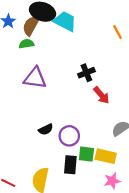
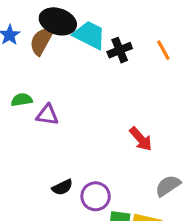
green semicircle: (26, 44) -> (22, 100), moved
black cross: (86, 73) -> (120, 50), moved
purple triangle: (35, 78) -> (47, 115), size x0.7

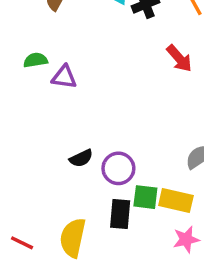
red arrow: (141, 139) -> (179, 58), moved

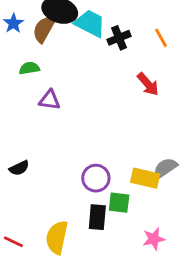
green semicircle: (36, 60) -> (29, 68), moved
black semicircle: (81, 158) -> (19, 168), moved
yellow rectangle: (176, 201) -> (145, 178), moved

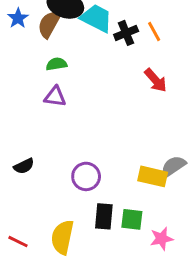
orange line: (161, 38) -> (154, 31), moved
green semicircle: (29, 68) -> (56, 64), moved
purple circle: (96, 178) -> (86, 176), moved
green square: (119, 203) -> (132, 219), moved

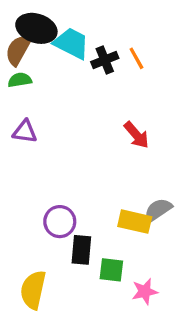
green semicircle: (56, 64) -> (20, 80), moved
red arrow: (156, 80) -> (136, 135), moved
black rectangle: (104, 216) -> (81, 250), moved

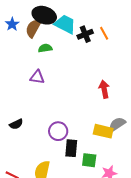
green semicircle: (20, 80) -> (45, 48), moved
red arrow: (136, 135) -> (104, 89), moved, turned -150

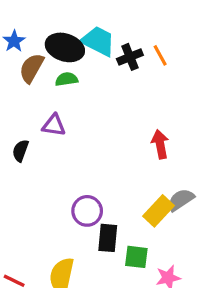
black ellipse: (44, 15) -> (65, 47), moved
brown semicircle: (33, 28) -> (32, 68), moved
black semicircle: (16, 124) -> (20, 151), moved, turned 136
yellow rectangle: (103, 131) -> (159, 211), turned -60

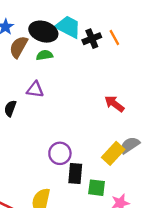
red arrow: (160, 144) -> (114, 104), turned -42

